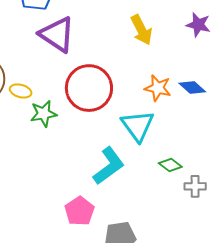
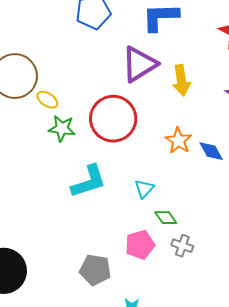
purple triangle: (57, 34) -> (139, 64), moved, turned 36
cyan triangle: (138, 126) -> (144, 189), moved, size x0.6
cyan L-shape: (109, 166) -> (89, 181), moved
pink pentagon: (80, 211) -> (140, 245), moved

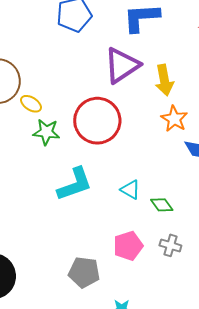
orange star: (178, 141) -> (174, 119), moved
cyan triangle: (144, 189) -> (130, 190), turned -40
green diamond: (166, 218) -> (162, 205), moved

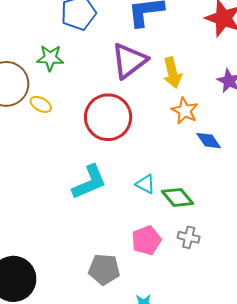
green star: (46, 132) -> (50, 58), moved
green diamond: (162, 205) -> (177, 197), size x1.4

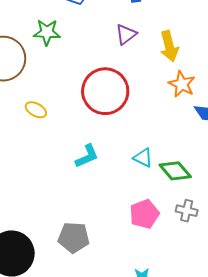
purple triangle: (129, 61) -> (126, 34), size x0.6
yellow ellipse: (41, 104) -> (36, 110), moved
cyan L-shape: (89, 182) -> (87, 156), size x0.7
gray pentagon: (104, 269) -> (74, 237), moved

